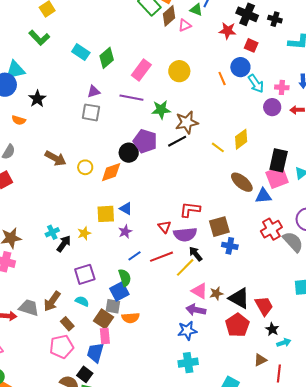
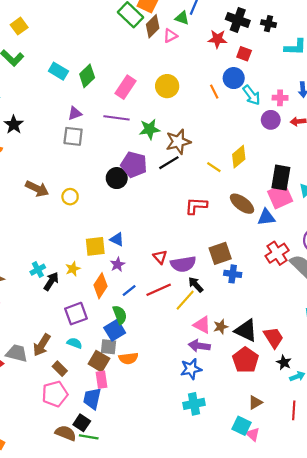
orange diamond: (111, 172) -> (101, 286), moved, turned -35
red L-shape: (190, 210) -> (196, 206), moved
brown triangle: (260, 360) -> (255, 402), moved

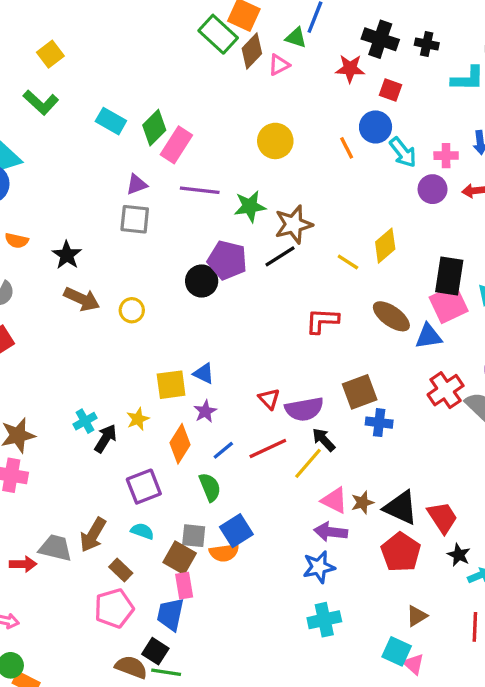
pink rectangle: (126, 87) -> (176, 145), moved
black star: (14, 125) -> (67, 255), moved
blue square: (115, 330) -> (236, 531), moved

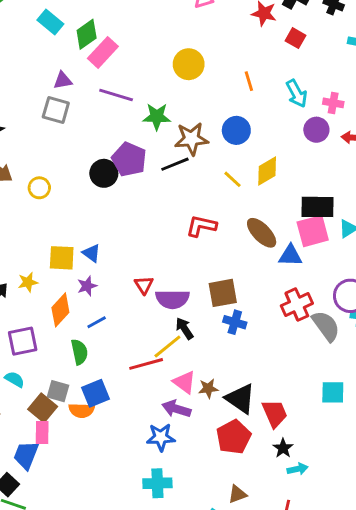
blue circle: (376, 127) -> (236, 130), moved
black rectangle: (449, 276) -> (317, 207), turned 72
red line: (268, 448) -> (146, 364), moved

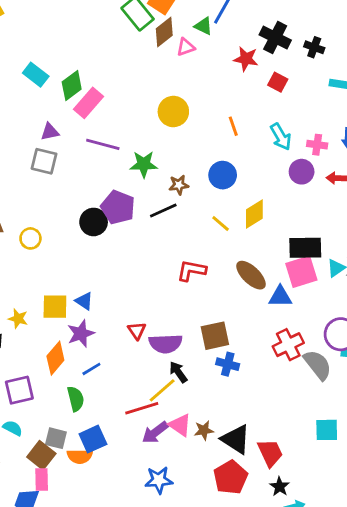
brown star: (192, 139) -> (179, 185), size x0.6
yellow star: (28, 282) -> (18, 319), moved, turned 30
purple star: (87, 286) -> (81, 334), size x1.4
purple arrow: (176, 409) -> (155, 433), moved, turned -52

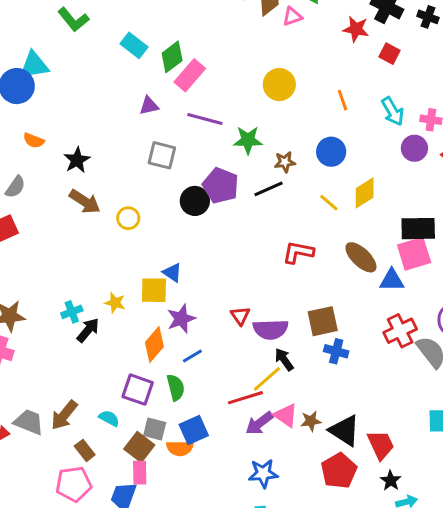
gray square: (44, 161) -> (162, 155), moved
blue triangle: (84, 301) -> (172, 273), moved
purple square: (19, 390) -> (138, 390), moved, turned 32

